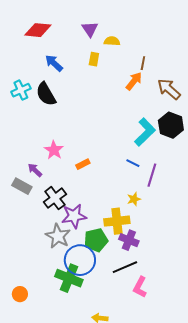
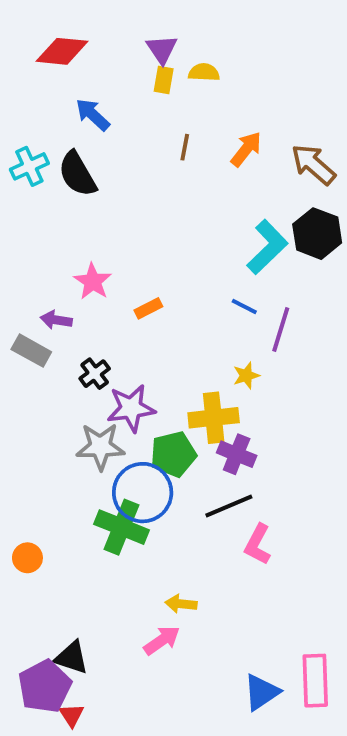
yellow rectangle: (94, 59) -> (164, 80), moved
brown line: (143, 63) -> (185, 147), moved
purple arrow: (35, 170) -> (56, 320), turned -35
black cross: (55, 198) -> (95, 374), size x0.7
gray star: (58, 236) -> (100, 447), turned -30

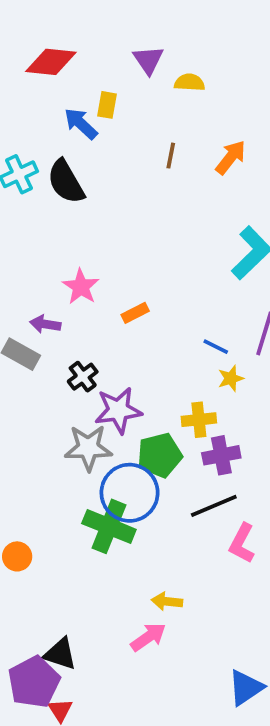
yellow rectangle: (164, 80) -> (107, 105), moved
blue line: (244, 306) -> (216, 347), moved
yellow cross: (214, 418) -> (199, 420), size x0.7
purple cross: (237, 454) -> (221, 455), turned -33

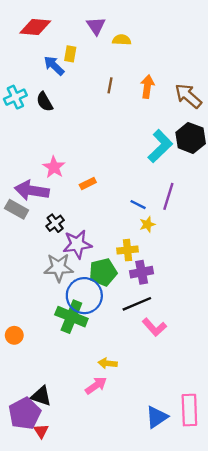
orange arrow: (231, 157) -> (147, 87), turned -30
black semicircle: (66, 182) -> (45, 102), size x0.7
purple arrow: (45, 324) -> (32, 191), size x1.8
pink L-shape: (242, 543) -> (154, 327), turned -70

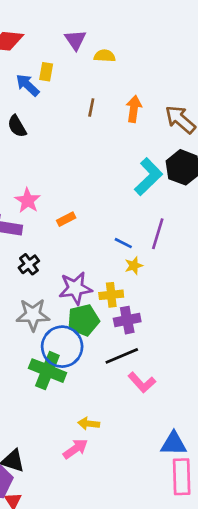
purple star: (77, 244) -> (75, 288), moved
blue triangle: (157, 417) -> (174, 444), moved, turned 35

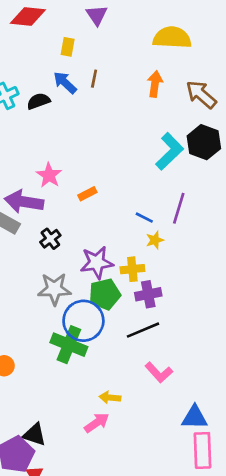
yellow semicircle: (105, 56) -> (172, 38), moved, size x1.8
blue arrow: (28, 85) -> (65, 83), moved
brown line: (91, 108) -> (94, 79), moved
black semicircle: (17, 126) -> (38, 101), turned 100
pink L-shape: (142, 382) -> (159, 372), moved

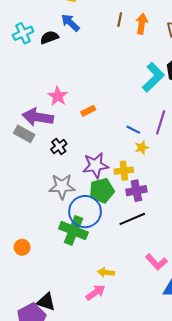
brown line: (94, 79) -> (120, 20), moved
pink L-shape: (159, 372) -> (156, 262), moved

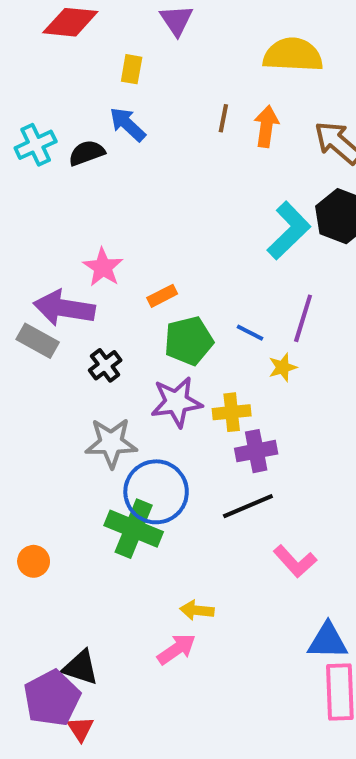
yellow star: (142, 148) -> (283, 367), moved
green pentagon: (102, 191) -> (189, 341), moved
pink L-shape: (156, 262) -> (295, 561), moved

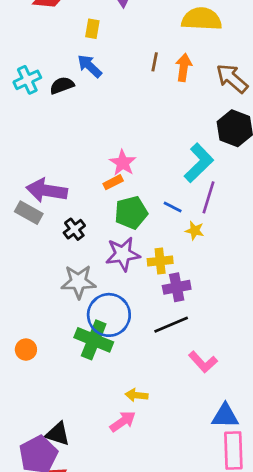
cyan L-shape: (289, 230) -> (199, 163), moved
pink star: (103, 267) -> (123, 163), moved
yellow star: (283, 367) -> (195, 231), turned 30
orange circle: (34, 561) -> (26, 350), moved

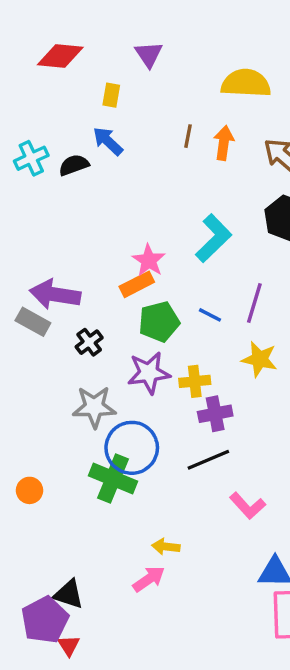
cyan L-shape: (199, 163) -> (214, 238), moved
orange rectangle: (113, 182) -> (137, 284), size x1.4
yellow star: (195, 231) -> (259, 359), moved, size x1.5

